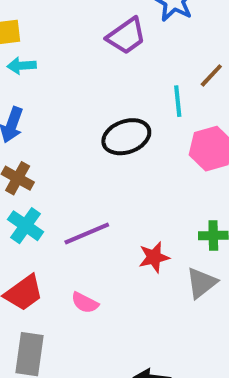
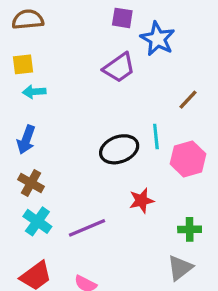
cyan line: (178, 101) -> (156, 136), moved
red star: (154, 257) -> (142, 201), moved

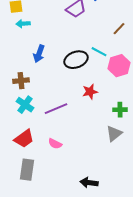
cyan line: (156, 136) -> (99, 52), turned -56
blue arrow: (26, 140) -> (39, 54), moved
brown cross: (31, 183) -> (21, 81), turned -35

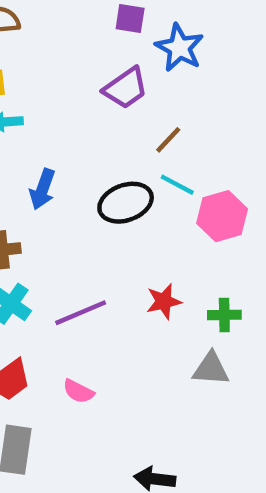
brown line: (119, 29) -> (168, 140), moved
red star: (90, 92) -> (164, 301), moved
gray triangle: (114, 134) -> (211, 369), turned 42

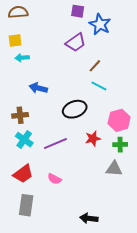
blue arrow: (42, 189) -> (38, 88), turned 84
black ellipse: (126, 203) -> (75, 109), moved
pink hexagon: (222, 216) -> (119, 120), moved

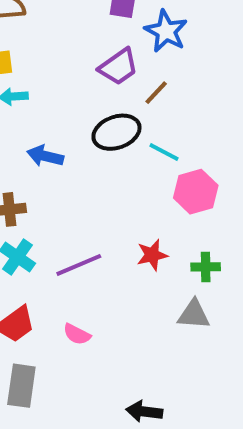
brown line: (95, 66) -> (156, 93), moved
black ellipse: (75, 109) -> (116, 132), moved
pink hexagon: (119, 120) -> (196, 192), moved

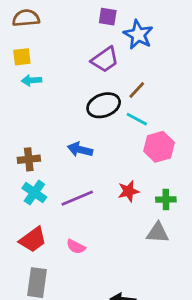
brown line: (156, 93) -> (137, 90), moved
blue arrow: (45, 156) -> (80, 150), moved

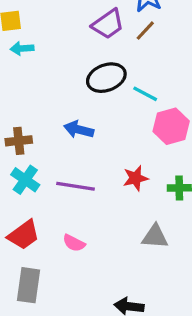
brown line: (137, 90) -> (145, 31), moved
purple line: (77, 198) -> (75, 186), turned 32
gray triangle: (158, 233) -> (155, 237), moved

